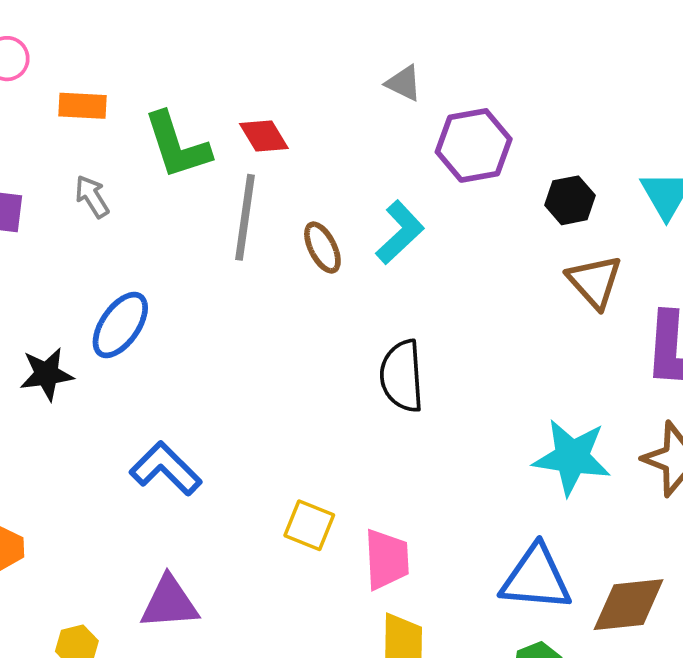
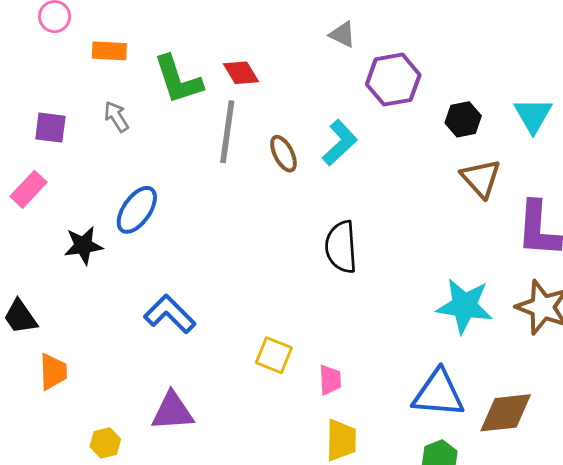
pink trapezoid: (387, 559) -> (330, 380), size x0.7

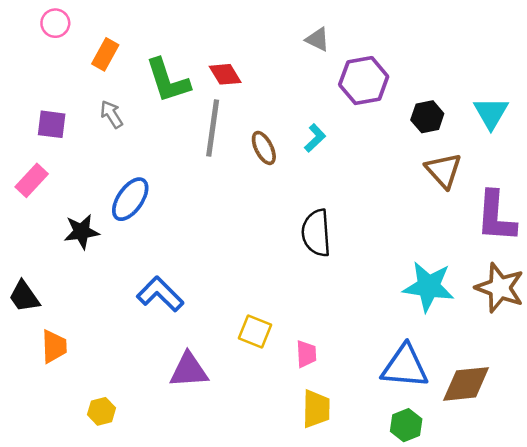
orange rectangle: (109, 51) -> (105, 54), turned -64
cyan L-shape: (340, 143) -> (315, 138), size x0.7
purple triangle: (172, 411) -> (189, 370), moved

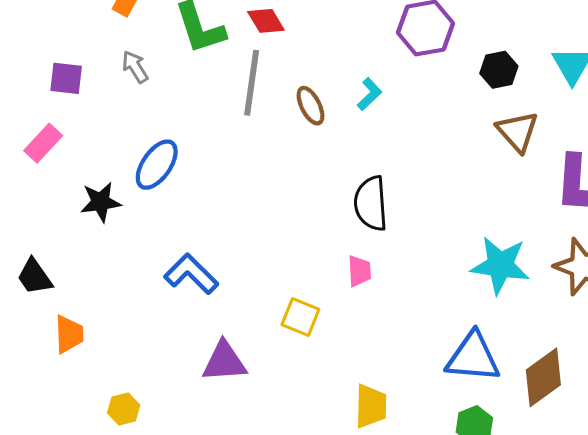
pink trapezoid: (306, 354) -> (359, 271), moved
brown diamond: (466, 384) -> (543, 377), turned -30

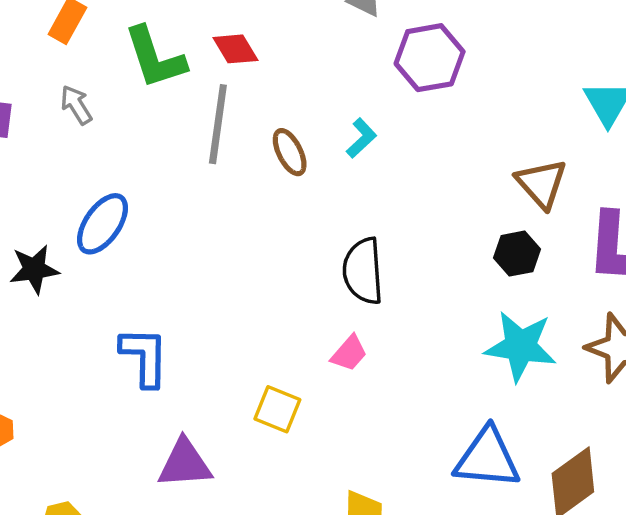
black hexagon: (499, 70) -> (517, 254), moved
pink trapezoid: (359, 271) -> (349, 353), turned 44
blue L-shape: (191, 274) -> (144, 357), turned 46

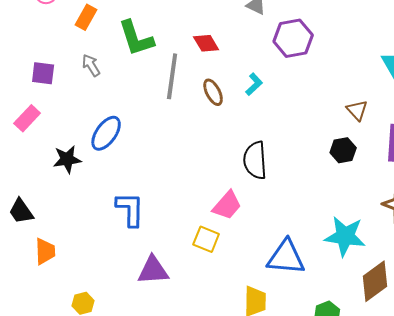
red diamond: (235, 49) -> (206, 43), moved
brown triangle: (541, 184) -> (357, 110), size x0.7
cyan star: (520, 346) -> (345, 236), moved
pink trapezoid: (349, 353) -> (227, 205), moved, size x1.4
blue triangle: (487, 458) -> (286, 257), moved

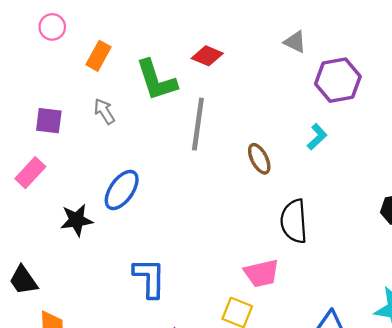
red diamond: (206, 43) -> (207, 56), moved, turned -36
cyan L-shape: (254, 84) -> (317, 137), moved
brown ellipse: (213, 92) -> (259, 159), moved
pink trapezoid: (227, 205) -> (262, 273), turned 36

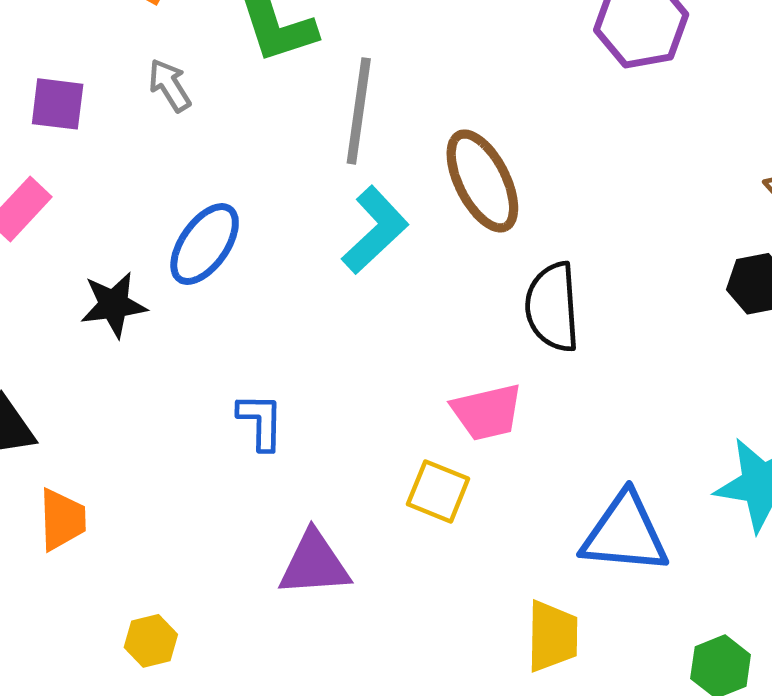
cyan L-shape: (317, 137) -> (375, 230), moved, size x1.6
brown ellipse: (259, 159) -> (482, 181), size x1.6
blue L-shape: (149, 278) -> (261, 421), size x0.7

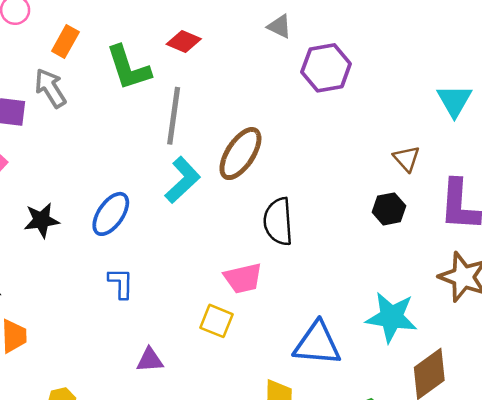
gray arrow: (170, 85) -> (50, 88), moved, size x1.4
brown ellipse: (482, 181) -> (240, 154), turned 60
blue ellipse: (205, 244) -> (111, 214), moved
purple triangle: (314, 564) -> (150, 360), size x0.7

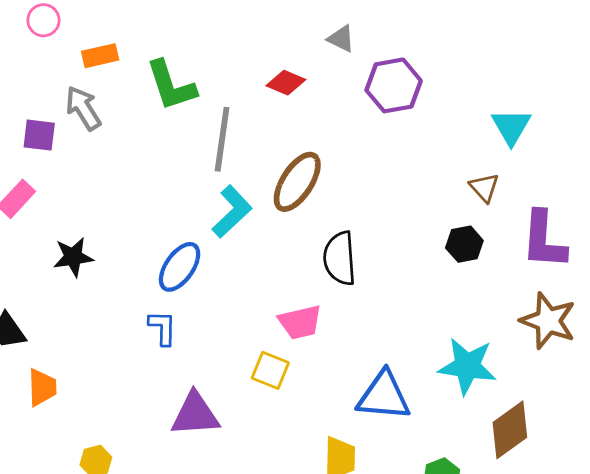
orange rectangle: (65, 41) -> (100, 56), turned 48
red diamond: (184, 41) -> (286, 83), moved
cyan triangle: (454, 101) -> (511, 127), moved
blue ellipse: (111, 214) -> (180, 267), moved
purple triangle: (150, 360) -> (195, 414), size x1.6

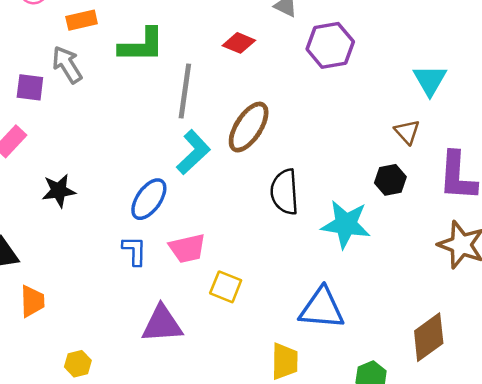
green L-shape: (171, 85) -> (142, 45), turned -72
pink trapezoid: (300, 322) -> (187, 248), moved
cyan star: (467, 366) -> (346, 224), moved

